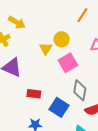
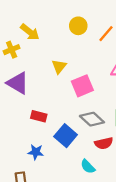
yellow circle: (62, 39) -> (78, 26), moved
gray diamond: (80, 90) -> (92, 119), turned -65

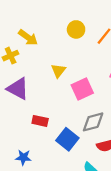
gray diamond: (92, 119) -> (93, 122), turned -55
blue star: (36, 152) -> (23, 157), moved

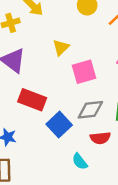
red rectangle: (40, 121) -> (32, 100), size x1.5

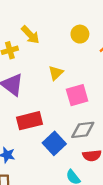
red rectangle: (32, 100) -> (30, 121), turned -35

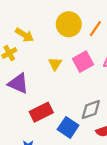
yellow circle: (80, 34) -> (69, 24), size x1.5
pink square: (77, 95) -> (83, 62), moved

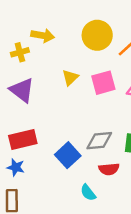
yellow arrow: (24, 35) -> (43, 35), turned -36
red rectangle: (41, 112) -> (23, 140), moved

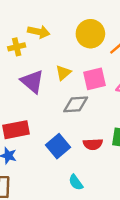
purple triangle: (22, 90) -> (32, 81), moved
gray diamond: (99, 141) -> (76, 104), moved
red semicircle: (109, 169) -> (93, 144), moved

